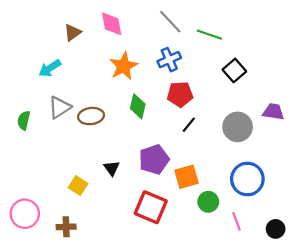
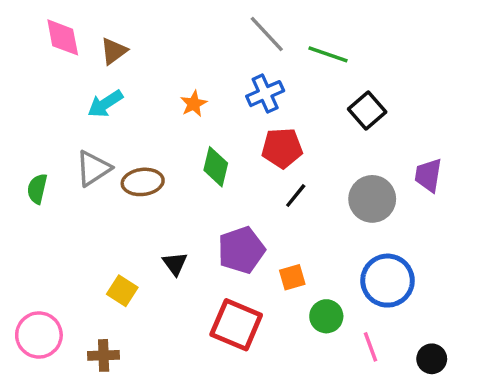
pink diamond: (112, 24) -> (63, 37), moved
orange star: (124, 66) -> (194, 104), size x0.6
cyan arrow: (50, 68) -> (105, 104), moved
purple trapezoid: (273, 112) -> (428, 175), turned -90
orange square: (187, 177) -> (292, 277), size x0.7

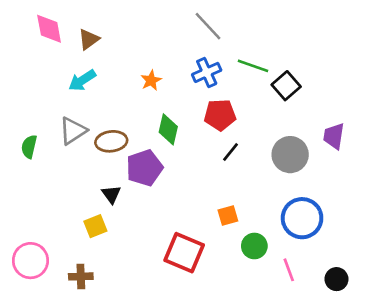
green line: (328, 54) -> (253, 66), moved
purple pentagon: (241, 250) -> (144, 168), moved
black triangle: (175, 264) -> (111, 194), moved
yellow square: (122, 291) -> (95, 226), turned 35

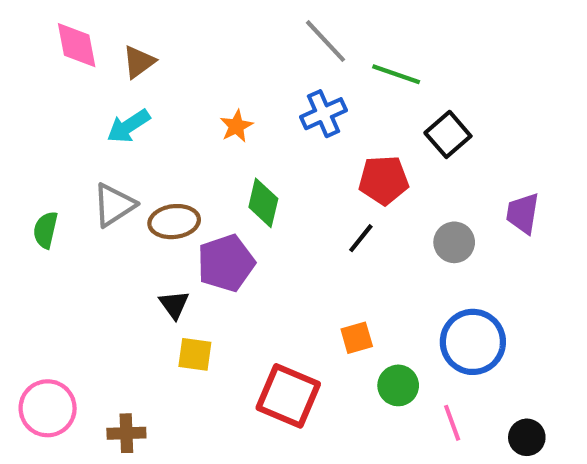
green line: (253, 66) -> (396, 74), moved
red pentagon: (220, 115) -> (384, 180), moved
gray circle: (290, 155) -> (454, 242), size x0.7
yellow square: (95, 226) -> (195, 354), moved, turned 30

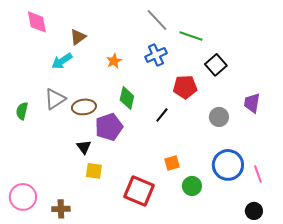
brown triangle: (139, 62) -> (78, 37), moved
black line: (361, 238) -> (162, 115), moved
pink line: (452, 423) -> (258, 174), moved

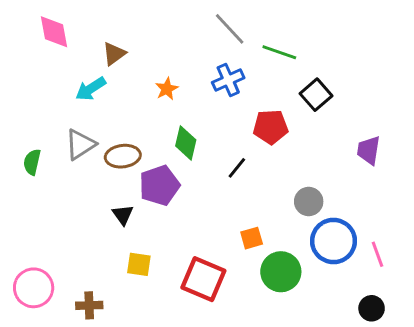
gray circle: (219, 117) -> (309, 201), moved
yellow square: (94, 171) -> (139, 264), moved
green circle: (192, 186) -> (281, 272), size x1.4

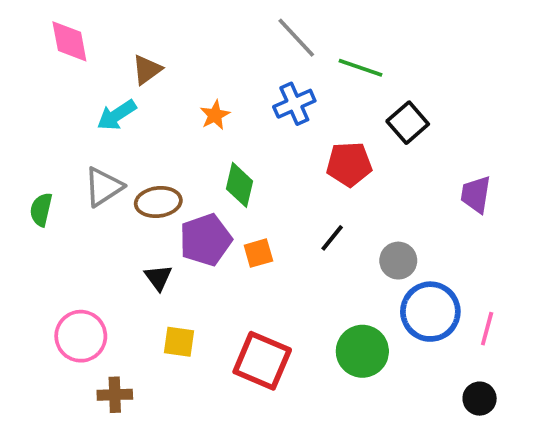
black line: (237, 168) -> (332, 238), moved
orange square: (252, 238) -> (258, 253), moved
pink line: (377, 254) -> (487, 329), turned 35
pink circle: (34, 288) -> (81, 336), moved

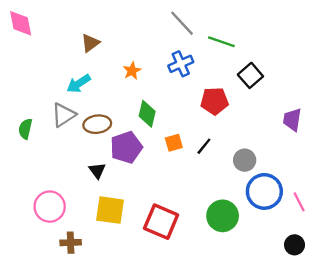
pink diamond: (69, 41) -> (21, 23), moved
cyan arrow: (117, 115) -> (79, 84), moved
orange square: (258, 253) -> (174, 143), moved
pink line: (487, 329) -> (299, 202), turned -42
yellow square: (179, 342) -> (110, 210), size x1.5

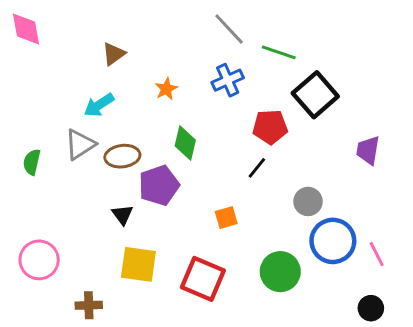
black square: (250, 75) -> (315, 95), size x1.4
orange square: (174, 143) -> (226, 218), moved
black line: (204, 146) -> (257, 168), moved
pink circle: (50, 207) -> (39, 260), moved

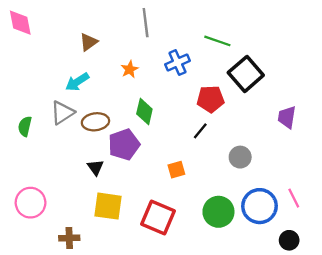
gray line: (229, 29) -> (146, 23), moved, turned 36
blue circle: (333, 241) -> (260, 206), moved

